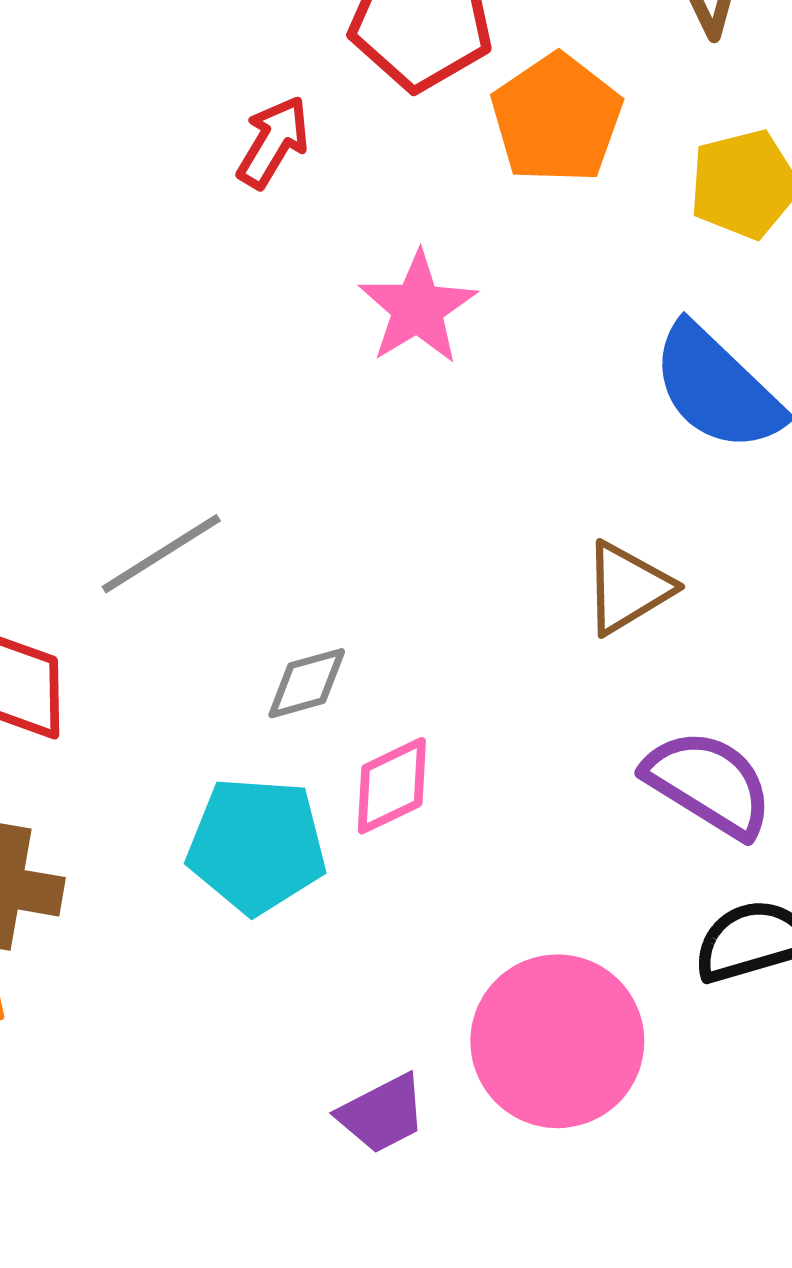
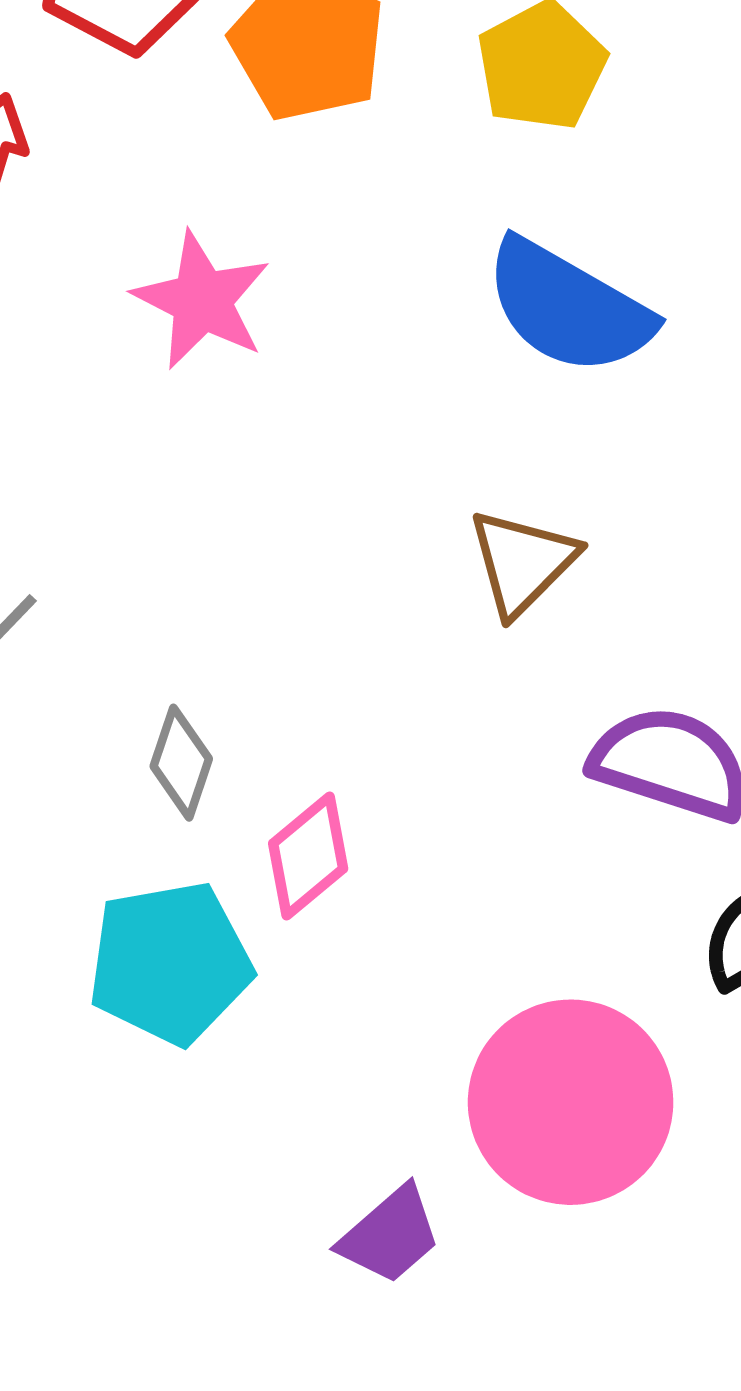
gray diamond: (307, 683) -> (181, 763), turned -42

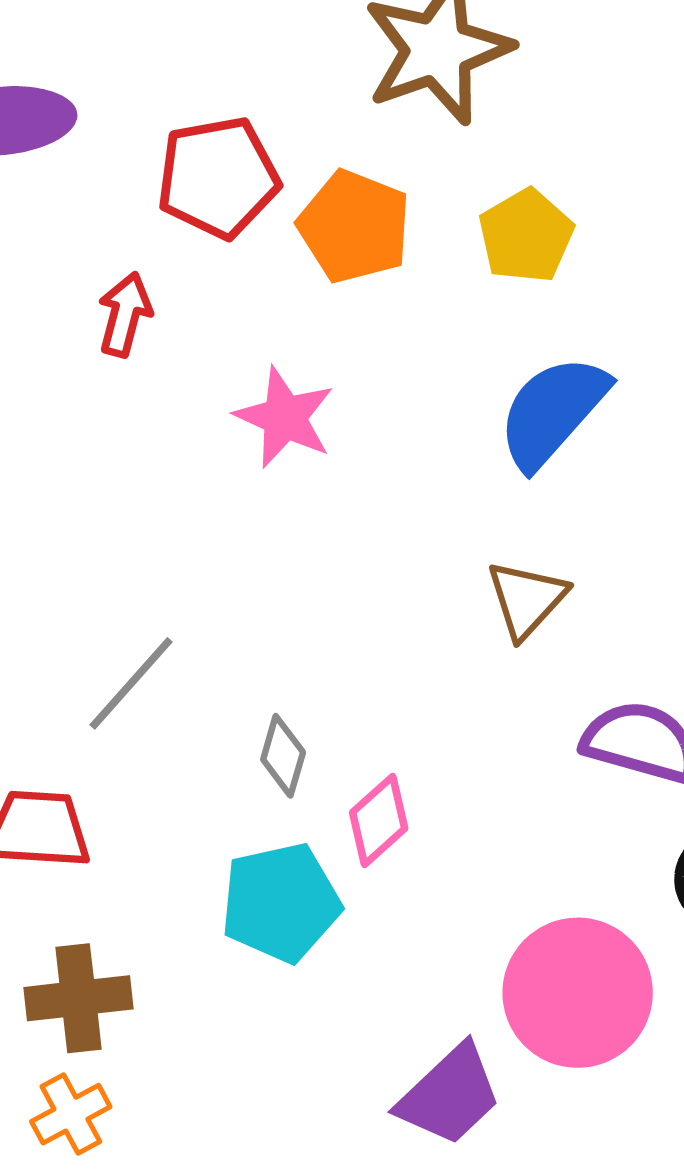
blue semicircle: (568, 307) -> (553, 412), turned 104
purple trapezoid: (390, 1235) -> (450, 1095), size x1.4

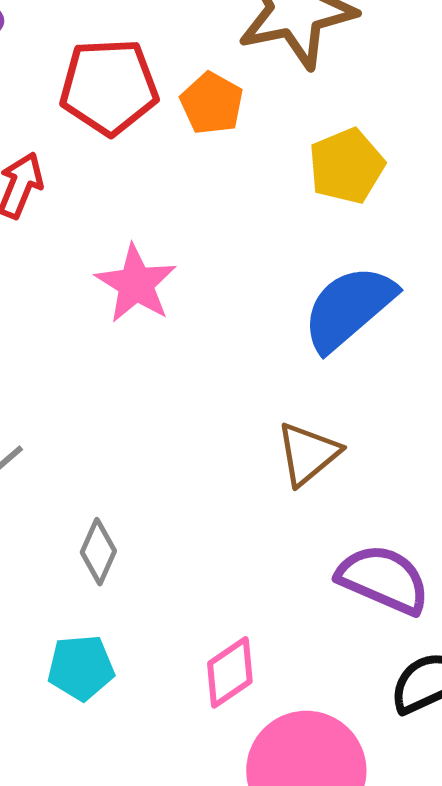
orange pentagon: (354, 227) -> (212, 103), moved, size x0.7
pink diamond: (379, 820) -> (230, 672), moved
cyan pentagon: (281, 903) -> (81, 668), size x0.7

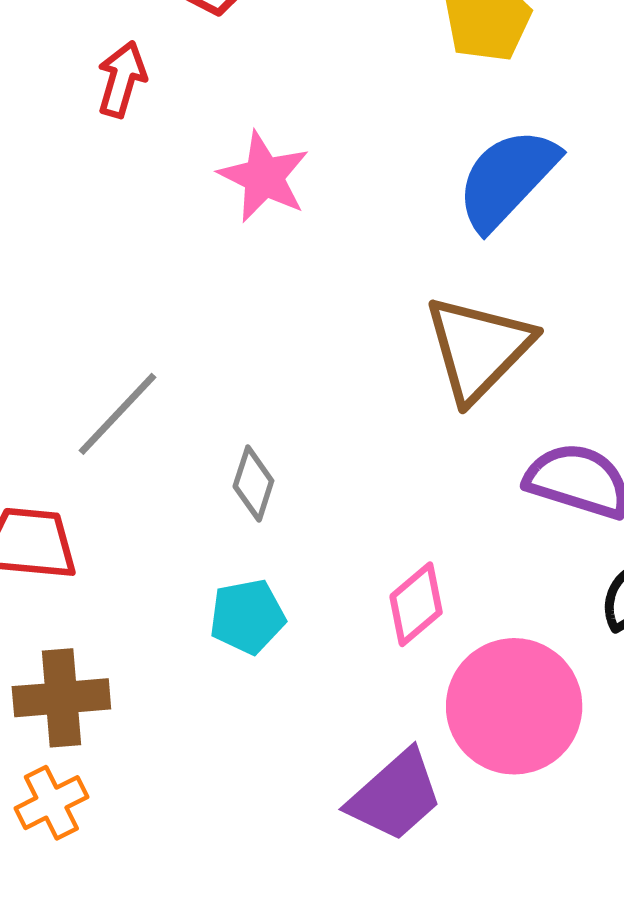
brown triangle: (308, 454) -> (478, 348), size x1.5

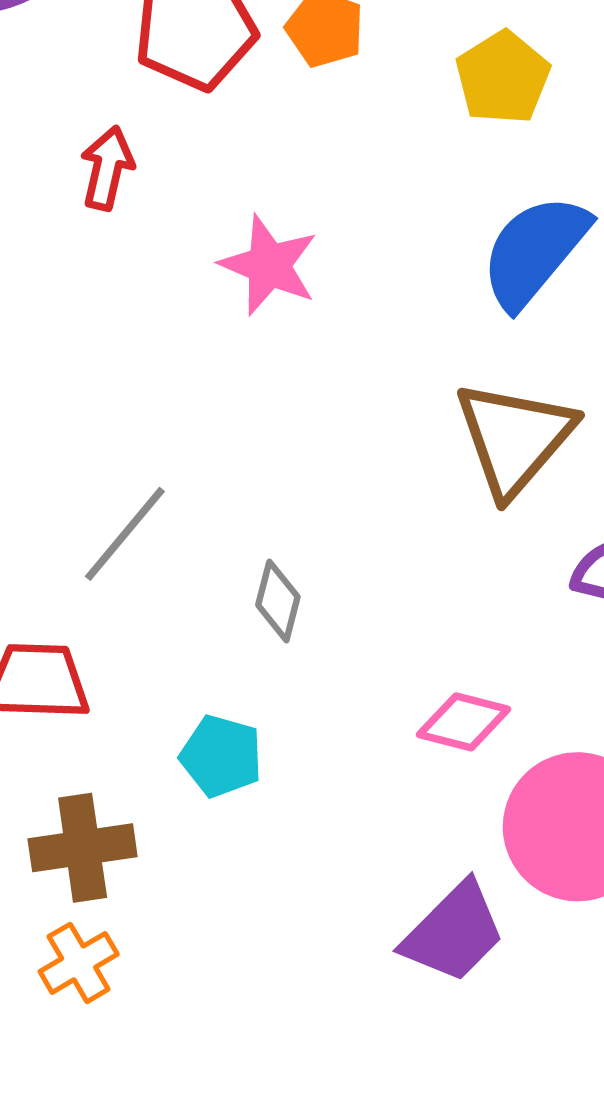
pink diamond: (416, 604) -> (464, 722), turned 58
cyan pentagon: (247, 617) -> (221, 756), moved, turned 30

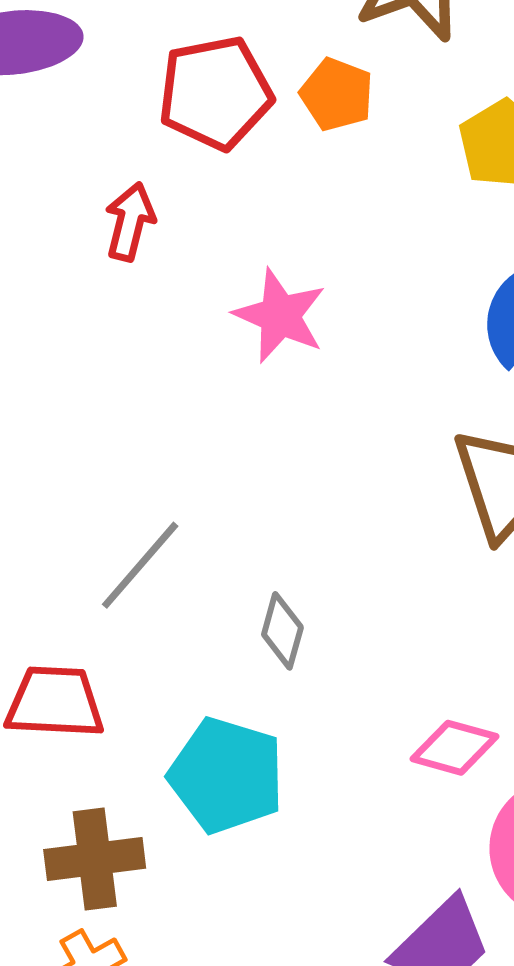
cyan pentagon: (221, 756) -> (226, 775), size x1.5

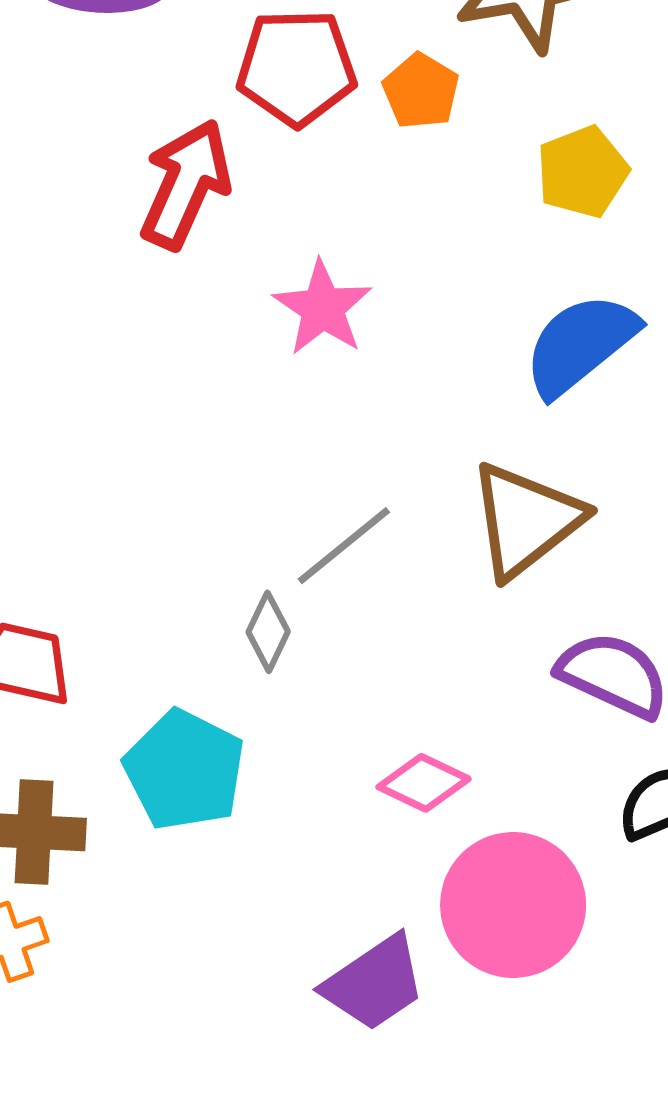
red arrow: (130, 222) -> (186, 184), size x1.6
gray line: (140, 565) -> (344, 546), moved

